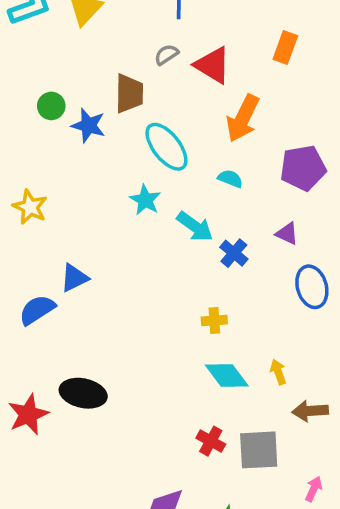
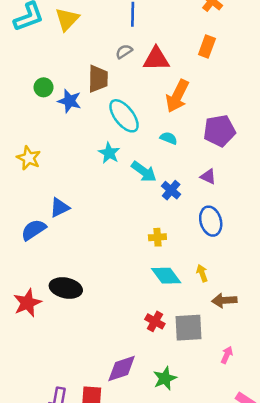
red triangle: (213, 65) -> (156, 59), turned -32
blue ellipse: (312, 287) -> (211, 221), moved

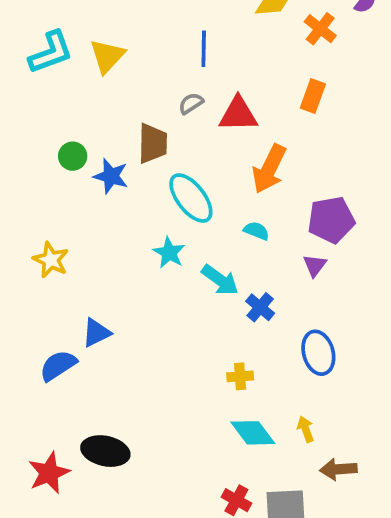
purple triangle: (208, 177) -> (315, 265), moved, turned 42

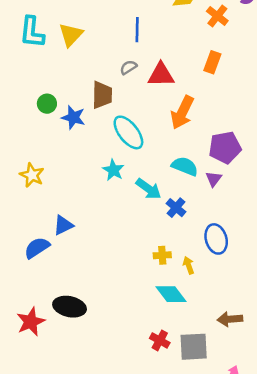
cyan L-shape: (51, 52) -> (32, 32), turned 116
cyan semicircle: (256, 231) -> (185, 166), moved, size x1.5
yellow arrow: (306, 429) -> (189, 265), moved

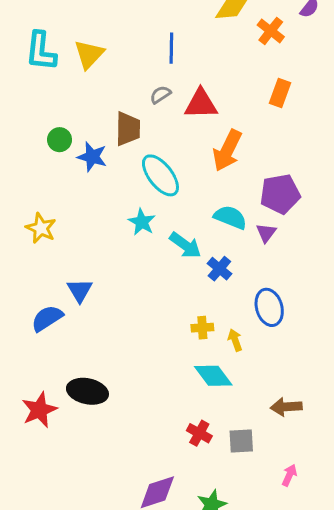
orange rectangle: (212, 62) -> (280, 93), moved
blue triangle: (63, 225) -> (80, 290), turned -35
gray square: (194, 347) -> (241, 441), size x0.7

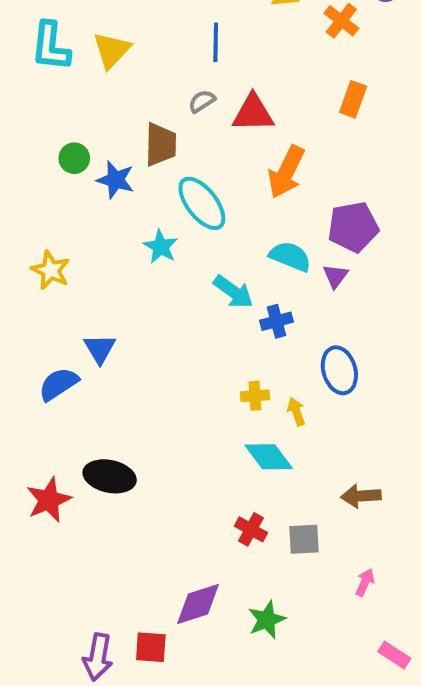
cyan star: (142, 222) -> (161, 247), moved
blue cross: (219, 269) -> (277, 321), turned 35

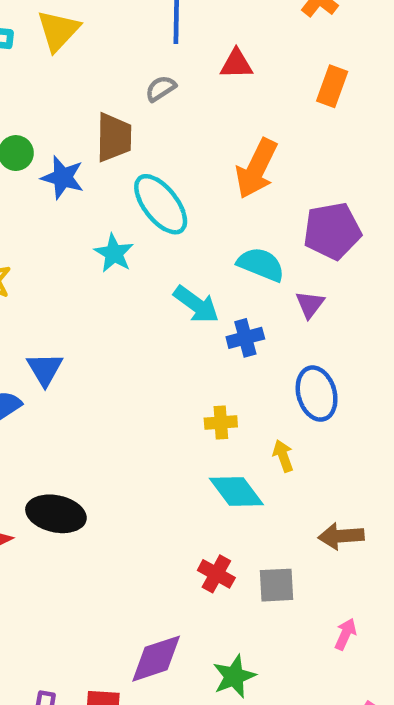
red triangle: (253, 113) -> (236, 64), moved, size x0.7
purple triangle: (335, 276) -> (310, 304), moved
yellow arrow: (296, 412) -> (283, 456), moved

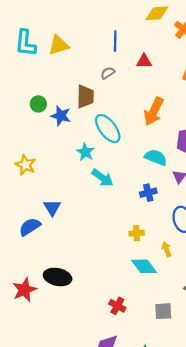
yellow triangle: (58, 31) -> (59, 45), turned 30
cyan arrow: (196, 304) -> (102, 178), moved
red cross: (216, 574) -> (117, 306), moved

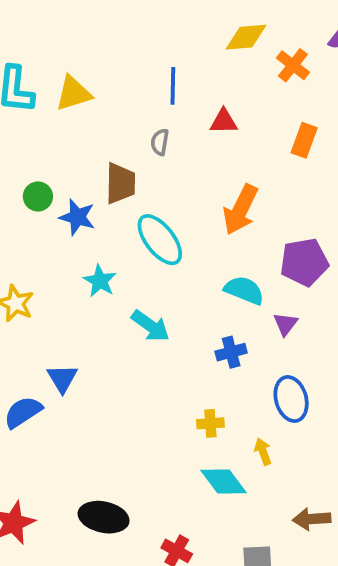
gray semicircle: (108, 73) -> (160, 142), turned -48
cyan star: (85, 152) -> (100, 281), moved
black ellipse: (58, 277) -> (104, 517), moved

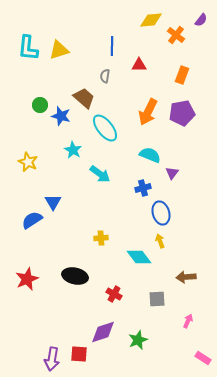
brown trapezoid: (120, 183) -> (84, 98), turned -50
purple pentagon: (304, 262) -> (182, 113), moved
blue ellipse: (291, 399) -> (161, 213), moved
yellow cross: (210, 423) -> (101, 238), moved

